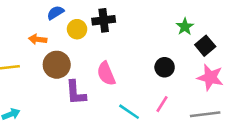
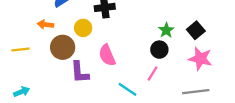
green star: (185, 27) -> (166, 30), moved
yellow circle: (77, 29) -> (83, 28), moved
pink line: (162, 104) -> (153, 73), moved

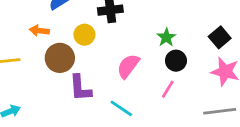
green star: (166, 30) -> (166, 37), moved
pink semicircle: (107, 55) -> (128, 66), moved, turned 60
cyan line: (127, 89) -> (121, 108), moved

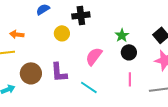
orange arrow: (39, 31) -> (17, 34), moved
brown circle: (60, 58) -> (31, 73), moved
pink line: (168, 89) -> (130, 79), moved, turned -32

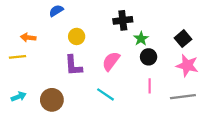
black cross: (81, 15) -> (123, 20), moved
purple L-shape: (59, 72) -> (73, 65), moved
brown circle: (31, 73) -> (52, 100), moved

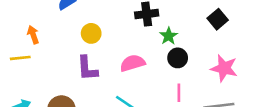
orange arrow: (28, 38) -> (33, 35), turned 64
black square: (183, 39) -> (218, 19), moved
pink semicircle: (111, 61) -> (132, 63), turned 36

